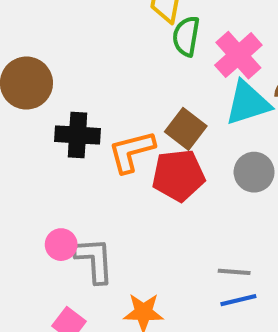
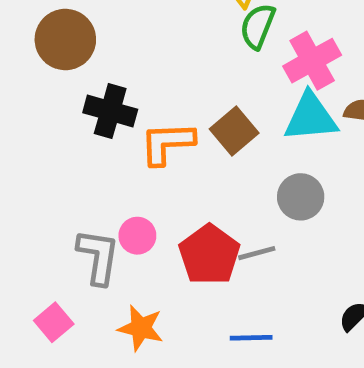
red pentagon: (178, 175) -> (209, 255), moved, turned 30
pink circle: (61, 245) -> (137, 236), moved
gray line: (234, 272) -> (257, 253), moved, turned -32

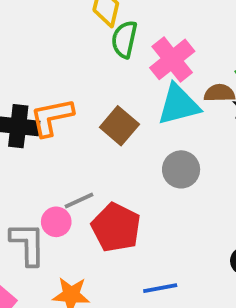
orange L-shape: (167, 143) -> (52, 117), moved
gray line: (257, 253) -> (79, 200), moved

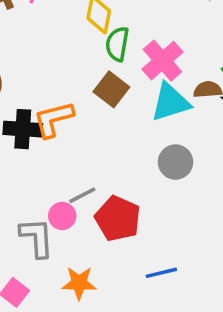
brown square: (119, 126) -> (111, 89), moved

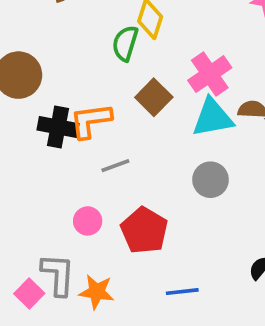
green semicircle: (117, 44) -> (125, 43), moved
gray line: (82, 195) -> (115, 166), moved
gray L-shape: (37, 238) -> (58, 275), moved

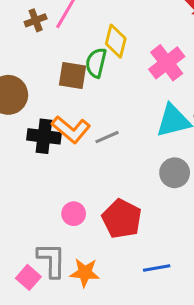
pink cross: (210, 74) -> (167, 63), moved
brown square: (154, 97) -> (73, 76), moved, turned -32
orange L-shape: (91, 121) -> (71, 129), turned -129
gray line: (115, 166) -> (107, 137), moved

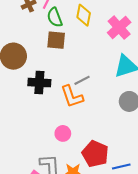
green semicircle: (96, 63) -> (55, 17), moved, turned -30
orange L-shape: (71, 129) -> (72, 96), moved, turned 35
red pentagon: (122, 219) -> (95, 154), moved

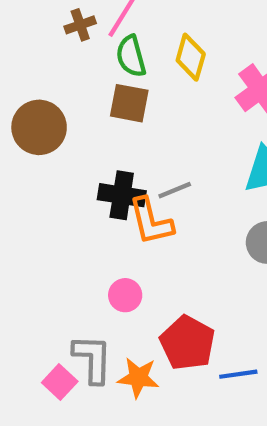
black cross: (39, 83) -> (122, 195), moved

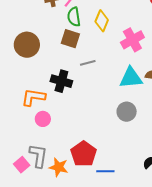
gray line: (175, 190) -> (88, 63), moved
orange L-shape: (151, 221) -> (33, 97), moved, turned 105
pink circle: (125, 295) -> (43, 119), moved

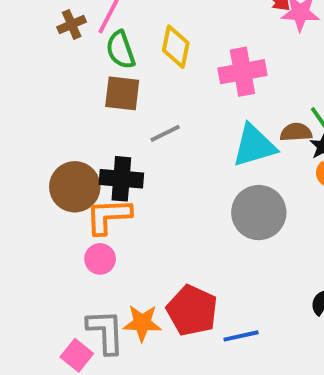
pink cross: (132, 40) -> (242, 72), turned 30
brown circle: (27, 45) -> (75, 187), moved
orange L-shape: (33, 97) -> (108, 216), moved
gray circle: (127, 112) -> (259, 213), size x1.4
orange star: (59, 167) -> (142, 323), moved

